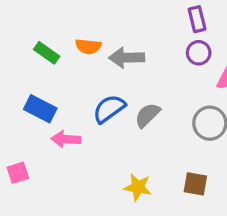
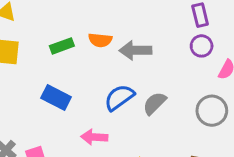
green rectangle: (47, 53) -> (62, 46), turned -55
pink arrow: (66, 139) -> (94, 137), moved

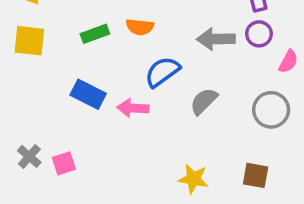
gray arrow: (135, 50) -> (216, 39), moved
blue semicircle: (119, 97) -> (162, 72), moved
pink arrow: (94, 137) -> (133, 108), moved

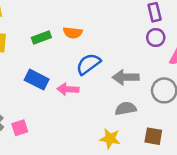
gray arrow: (216, 39) -> (126, 77), moved
gray semicircle: (204, 101) -> (126, 108), moved, turned 35

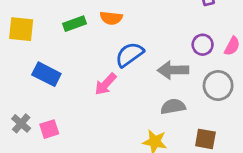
purple circle: (156, 38) -> (203, 45), moved
blue rectangle: (37, 80) -> (46, 74), moved
pink arrow: (68, 89) -> (106, 84), turned -50

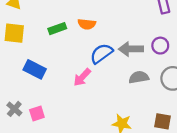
gray arrow: (173, 70) -> (131, 49), moved
gray semicircle: (173, 107) -> (139, 77), moved

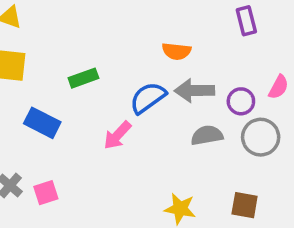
orange semicircle: (87, 24) -> (177, 51), moved
green rectangle: (57, 29) -> (83, 78), moved
purple circle: (160, 46) -> (241, 101), moved

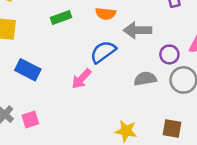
orange semicircle: (177, 51) -> (106, 14), moved
green rectangle: (83, 78) -> (61, 17), moved
gray arrow: (194, 91) -> (138, 30), moved

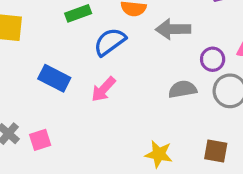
blue semicircle: (103, 52) -> (110, 42), moved
blue rectangle: (28, 70) -> (54, 78), moved

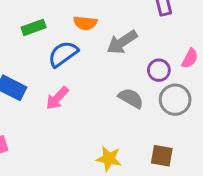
gray arrow: (173, 29) -> (122, 42), turned -32
gray semicircle: (183, 89) -> (131, 98), turned 40

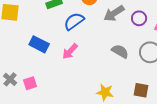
purple circle: (159, 70) -> (139, 18), moved

